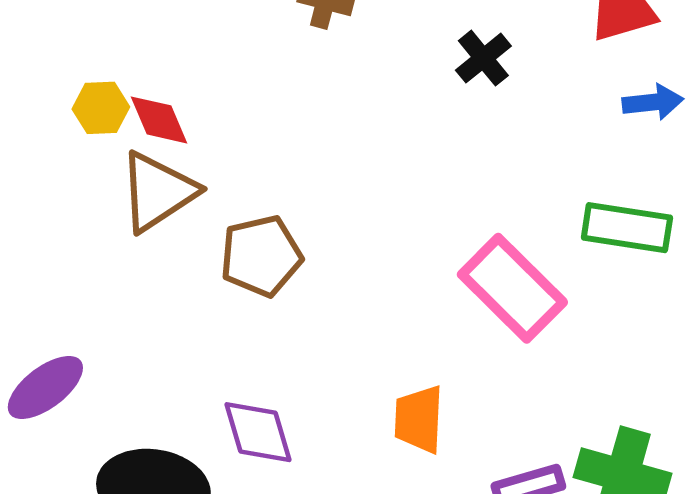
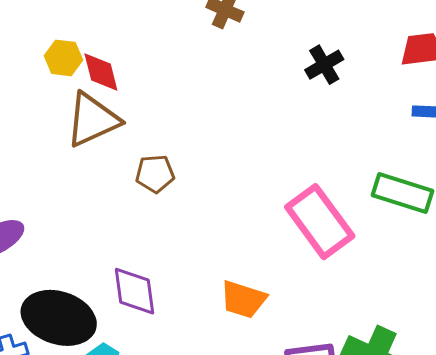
brown pentagon: (261, 256) -> (155, 174), size x0.7
orange trapezoid: (419, 419) -> (243, 299), turned -84

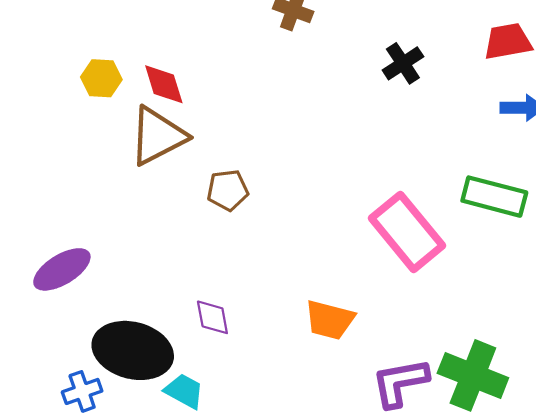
yellow hexagon: (63, 58) -> (101, 78), moved
purple diamond: (135, 291) -> (212, 317), size x0.7

